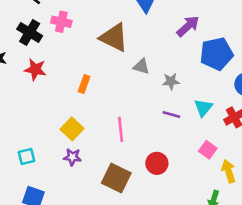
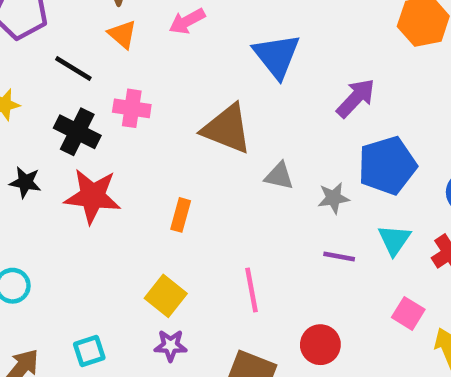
blue pentagon: (216, 54) -> (387, 166), moved
red star: (35, 69) -> (93, 196), size x1.4

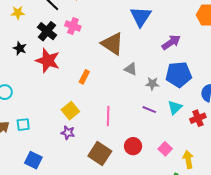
pink square: (408, 313) -> (165, 149), moved
cyan square: (89, 351) -> (23, 125), moved

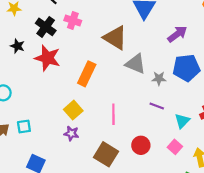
gray triangle: (131, 69) -> (136, 64), size x1.5
orange rectangle: (84, 77) -> (87, 74), size x1.6
cyan triangle: (175, 107) -> (182, 121), moved

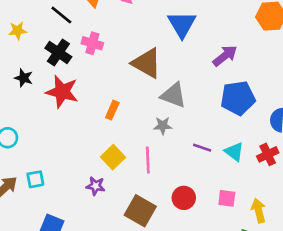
orange rectangle: (87, 74) -> (112, 110), size x0.6
gray star: (159, 78) -> (163, 126), moved
yellow square: (73, 110) -> (113, 157), moved
cyan triangle: (182, 121) -> (234, 152), moved, turned -35
pink square: (175, 147) -> (227, 198), turned -32

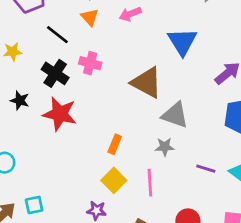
orange rectangle: (112, 110) -> (115, 144), moved

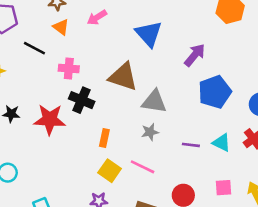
black cross: (55, 73) -> (82, 100), moved
pink line: (150, 183) -> (143, 167), turned -50

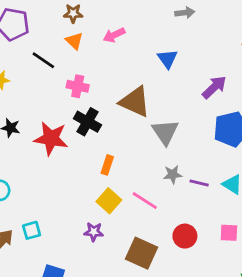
blue triangle: (149, 34) -> (168, 59), size x0.7
gray triangle: (154, 102) -> (165, 132), turned 40
gray star: (150, 132) -> (173, 175), moved

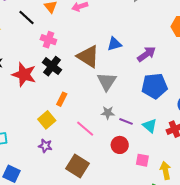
blue triangle: (168, 59) -> (114, 44), moved, turned 42
yellow square: (109, 201) -> (47, 120), moved
red circle: (185, 236) -> (120, 145), moved

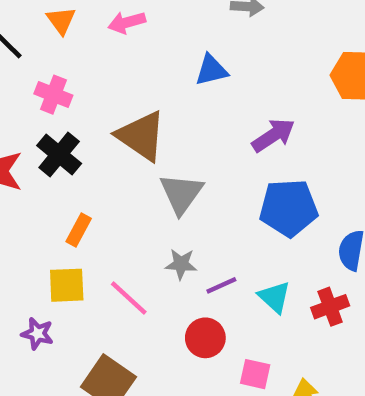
blue triangle: (114, 44) -> (211, 70), moved
yellow square: (47, 120) -> (67, 285), moved, turned 36
purple line: (126, 121) -> (221, 285), turned -48

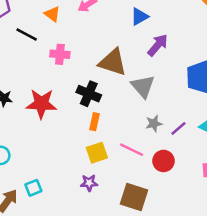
purple arrow: (273, 135) -> (158, 45), moved
black cross: (59, 154) -> (89, 94), moved
red circle: (205, 338) -> (163, 161), moved

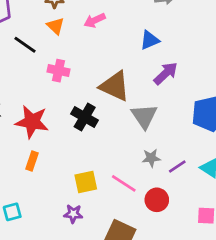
orange rectangle: (94, 122) -> (32, 161), moved

